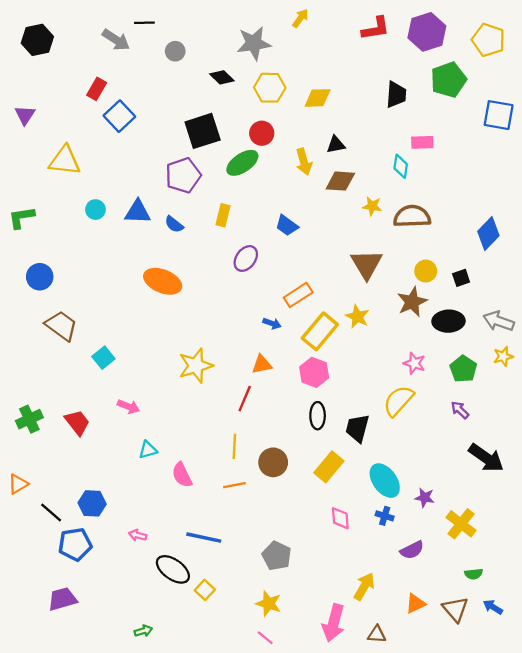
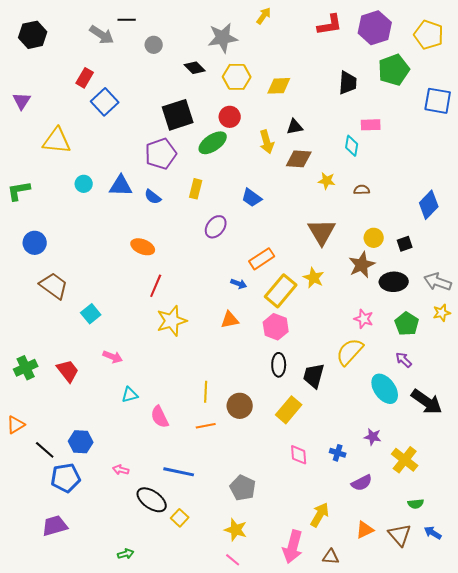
brown semicircle: (412, 216) -> (362, 190), size x0.5
orange ellipse: (163, 281) -> (143, 247), size x0.7
red line: (245, 399) -> (156, 286), moved
cyan ellipse: (385, 481) -> (385, 389), moved

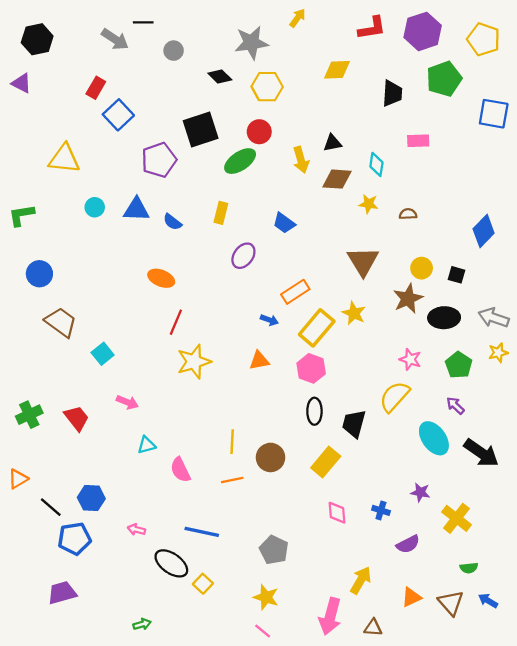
yellow diamond: (279, 86) -> (337, 70), moved
purple triangle: (22, 101) -> (21, 83), moved, turned -36
cyan diamond: (352, 146) -> (376, 164), moved
purple pentagon: (161, 154) -> (159, 160), moved
black square: (405, 244) -> (456, 275), turned 35

